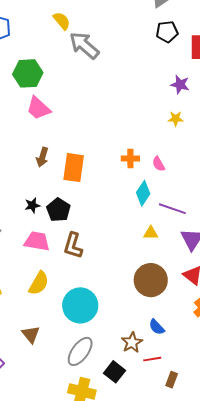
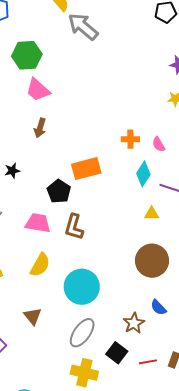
brown arrow: (42, 157) -> (40, 128), moved
orange rectangle: (74, 168) -> (86, 169), moved, turned 68
black star: (32, 205) -> (12, 171), moved
red line: (152, 359) -> (148, 362), moved

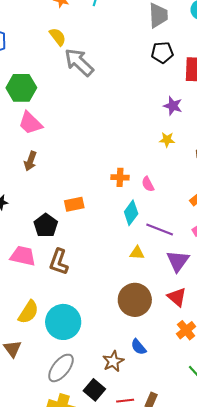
orange rectangle: (86, 169) -> (74, 204), size x0.7
yellow semicircle: (40, 265) -> (28, 312), moved

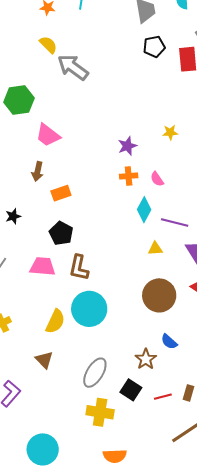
purple star: (173, 106) -> (127, 146), moved, turned -30
pink trapezoid: (30, 123) -> (48, 135), moved
orange rectangle: (74, 204) -> (61, 193), moved
cyan circle: (63, 322) -> (89, 309), moved

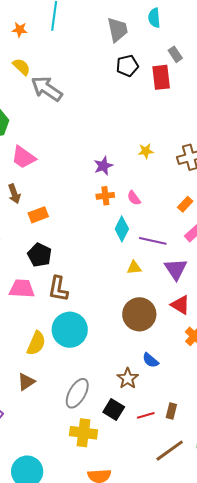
brown arrow: (38, 171) -> (14, 194), turned -30
brown triangle: (44, 360) -> (26, 382), turned 42

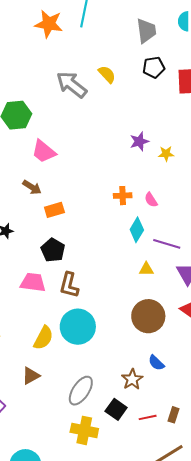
orange star: (20, 30) -> (49, 24), size x1.8
yellow semicircle: (22, 67) -> (107, 74), moved
purple star: (103, 166) -> (139, 141), moved
brown arrow: (14, 194) -> (32, 187), turned -42

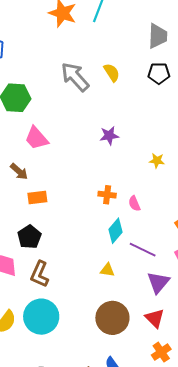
purple star: (139, 141) -> (109, 136), moved
yellow triangle: (146, 269) -> (107, 270), moved

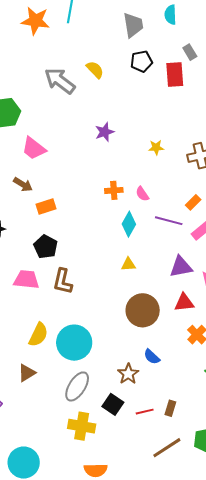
purple line: (143, 250) -> (169, 221), moved
purple triangle: (158, 282) -> (181, 267), turned 50
cyan circle: (41, 317) -> (74, 343), moved
red triangle: (155, 318) -> (184, 303), turned -40

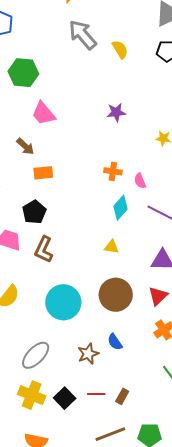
gray arrow: (60, 81) -> (83, 35), moved
red triangle: (184, 303) -> (158, 296), turned -50
cyan circle: (74, 343) -> (63, 302), moved
black square: (113, 404) -> (65, 398), moved

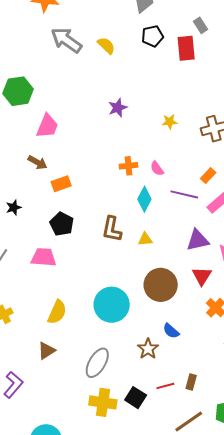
pink trapezoid: (44, 113) -> (47, 126), turned -104
brown L-shape: (44, 249) -> (112, 229), moved

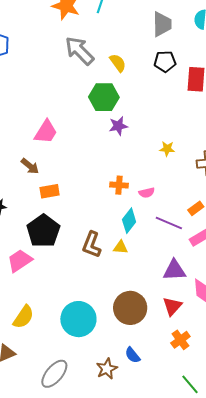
green hexagon: (18, 91) -> (104, 97), moved
pink semicircle: (157, 168) -> (147, 193), turned -77
black pentagon: (62, 224) -> (43, 231), size x1.4
yellow triangle: (145, 239) -> (121, 247), moved
pink trapezoid: (44, 257) -> (20, 261), turned -48

